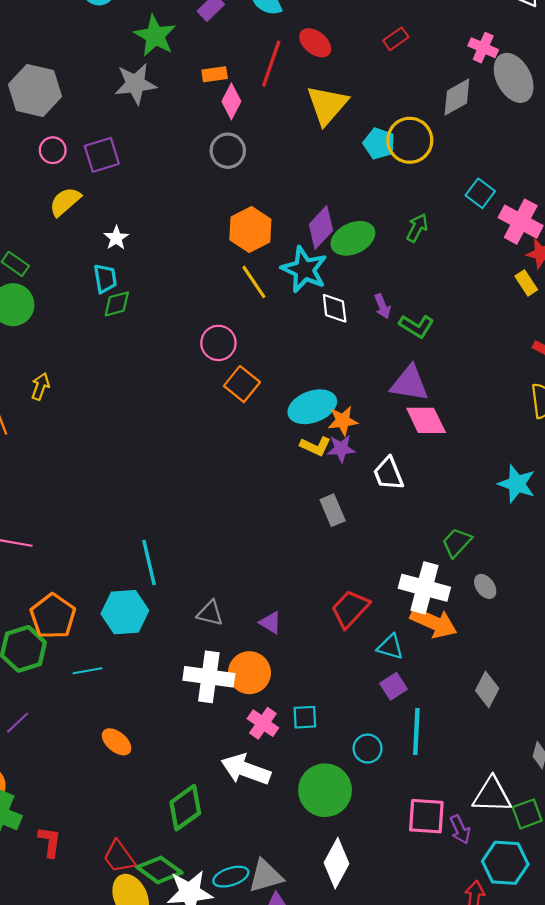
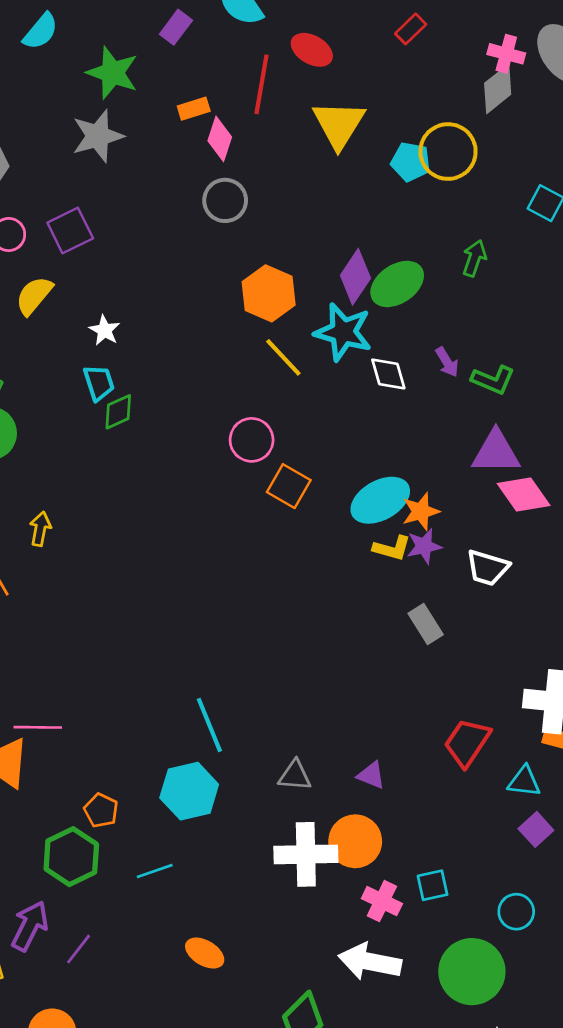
pink cross: (483, 48) -> (506, 54), moved
white trapezoid: (388, 474) -> (488, 568), turned -42
orange pentagon: (53, 616) -> (101, 810), size x0.6

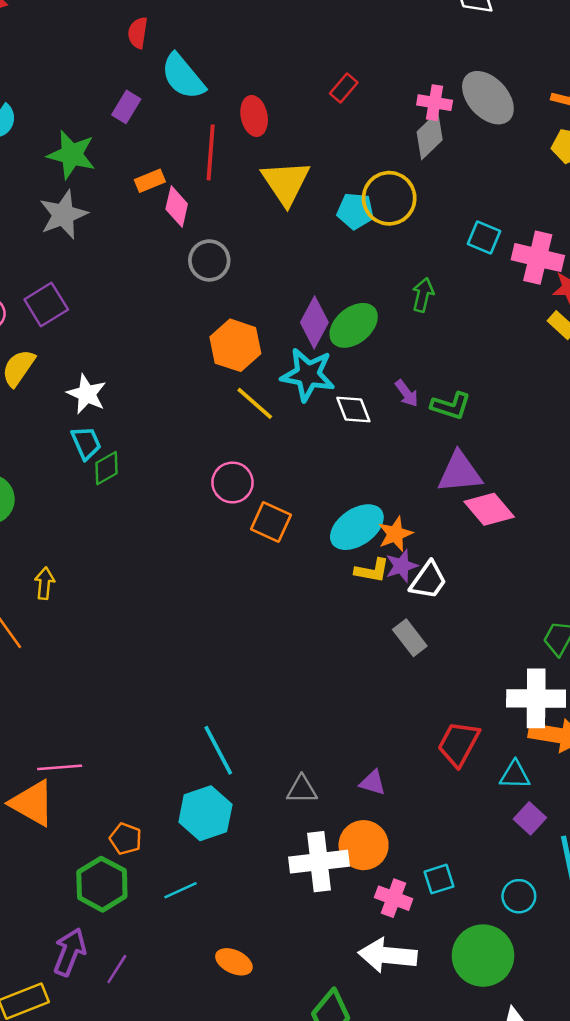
red ellipse: (312, 50) -> (254, 116), turned 54
gray circle: (225, 200) -> (209, 260), moved
white star: (104, 330) -> (87, 394), size x1.4
white trapezoid: (488, 568) -> (428, 580), moved, turned -66

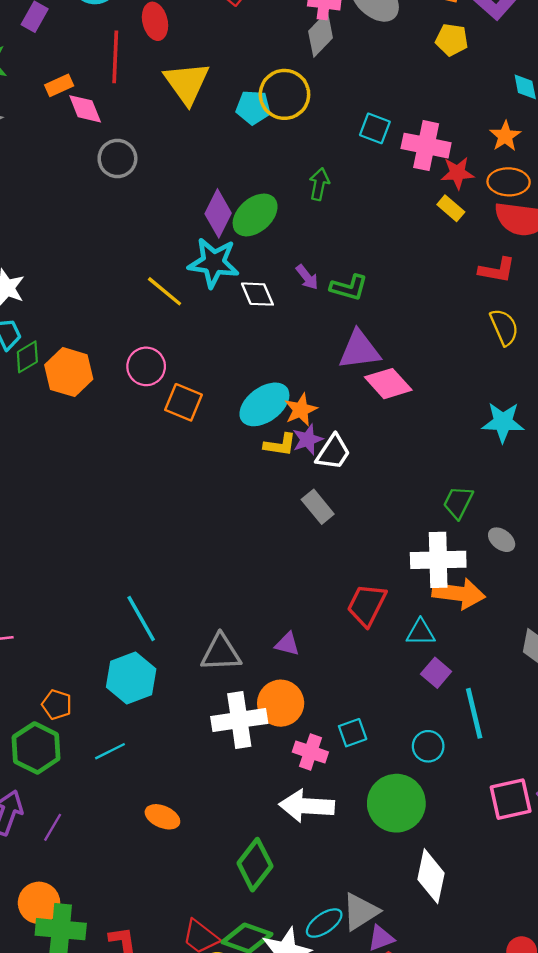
pink diamond: (177, 207) -> (85, 109), turned -33
orange hexagon: (235, 345) -> (69, 372), moved
gray triangle: (302, 790) -> (221, 653), size x1.4

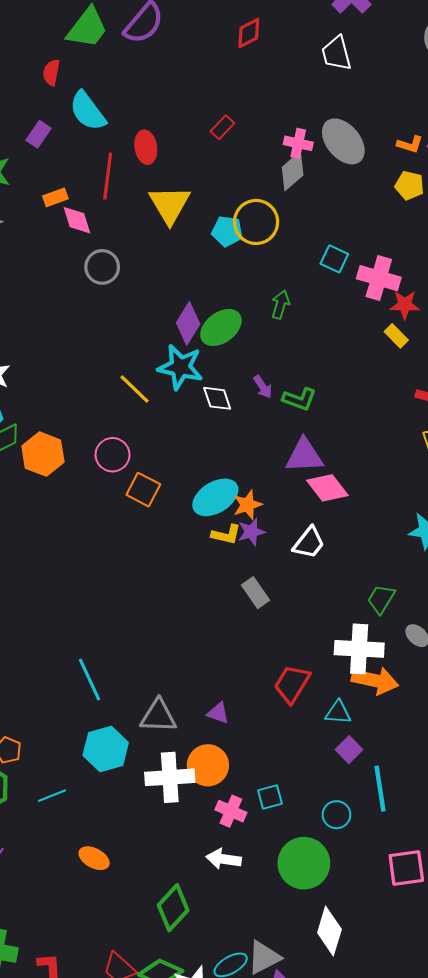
white trapezoid: (333, 452) -> (309, 543), moved
cyan hexagon: (131, 678) -> (106, 749), moved
white arrow: (307, 806) -> (224, 859), size x0.7

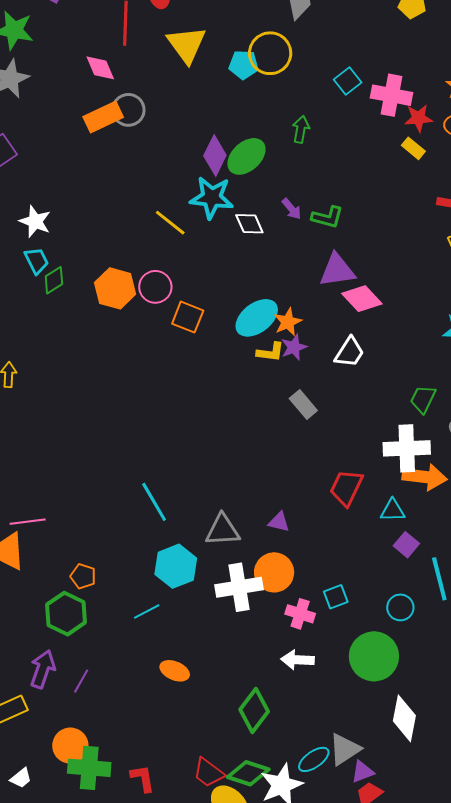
orange rectangle: (55, 197) -> (103, 117), moved, size x1.6
cyan square: (334, 259) -> (348, 81), turned 32
orange hexagon: (43, 454) -> (115, 288), moved
cyan line: (52, 796) -> (147, 612), moved

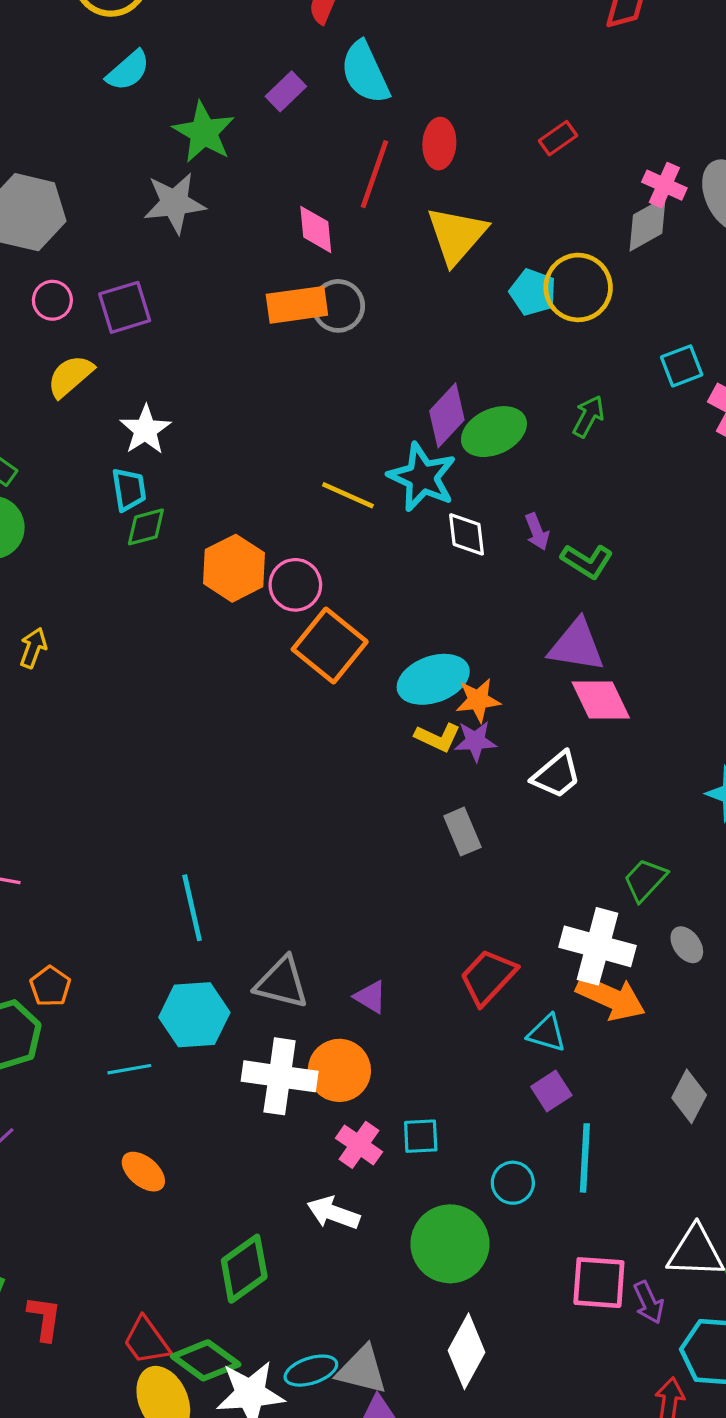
yellow line: (170, 223) -> (348, 495), turned -32
orange square: (188, 317) -> (330, 645), size x1.4
gray triangle: (345, 749) -> (362, 1370), turned 30

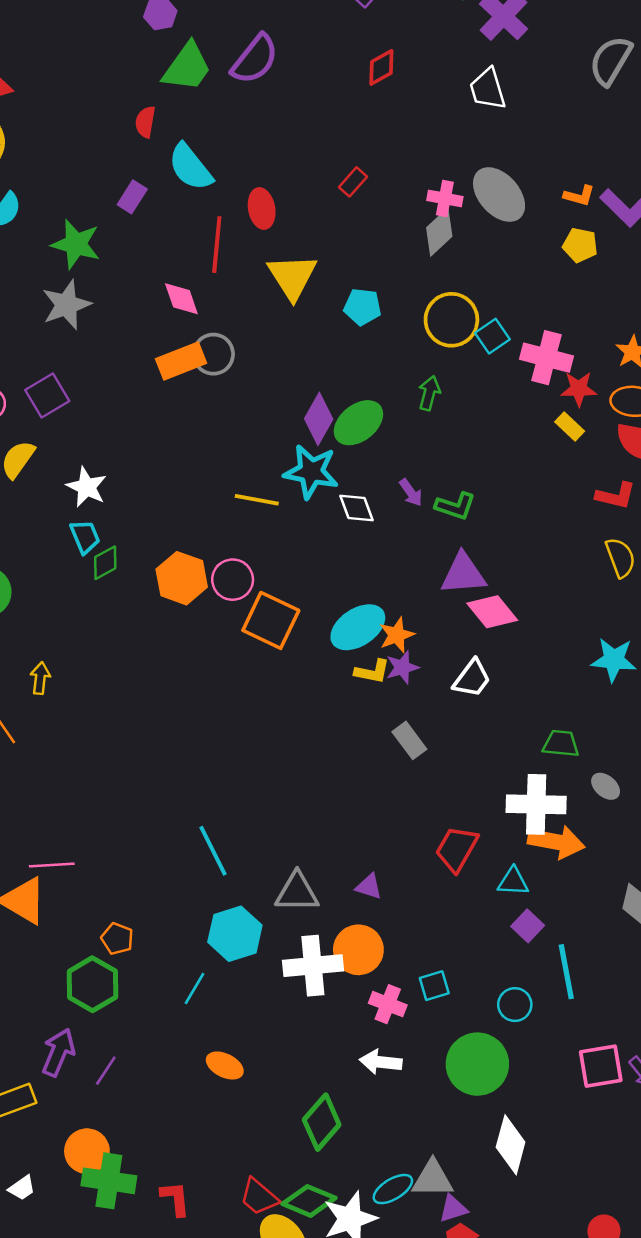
yellow circle: (578, 287) -> (451, 320), moved
green trapezoid: (645, 880) -> (561, 744), turned 66
cyan line: (129, 1069) -> (194, 988), turned -36

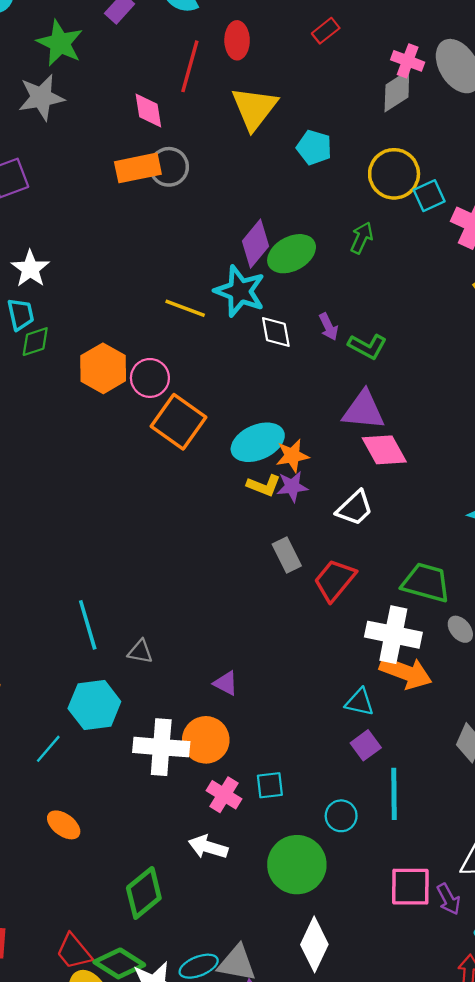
green trapezoid: (561, 744) -> (426, 583), size x1.4
red trapezoid: (457, 849) -> (335, 580), moved
gray triangle: (297, 892) -> (140, 652), moved, size x0.6

